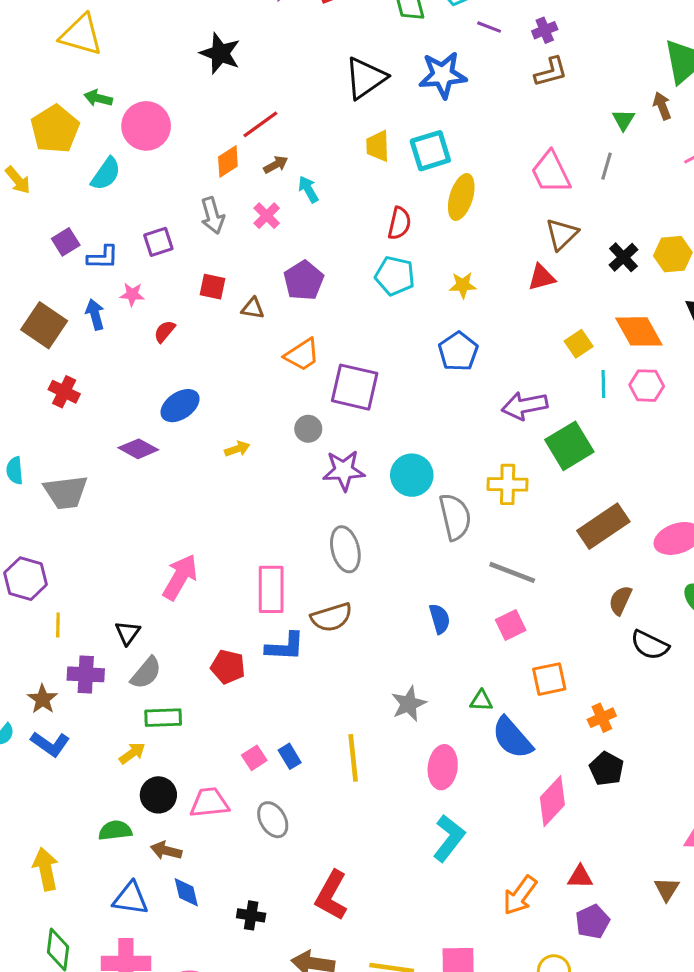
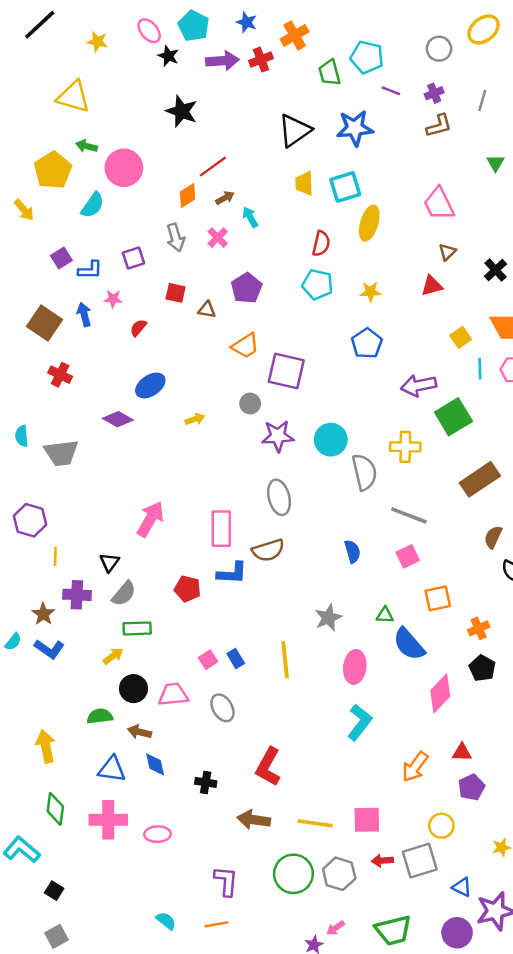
gray line: (606, 166) -> (482, 100), moved
brown triangle: (562, 234) -> (447, 252), size x0.7

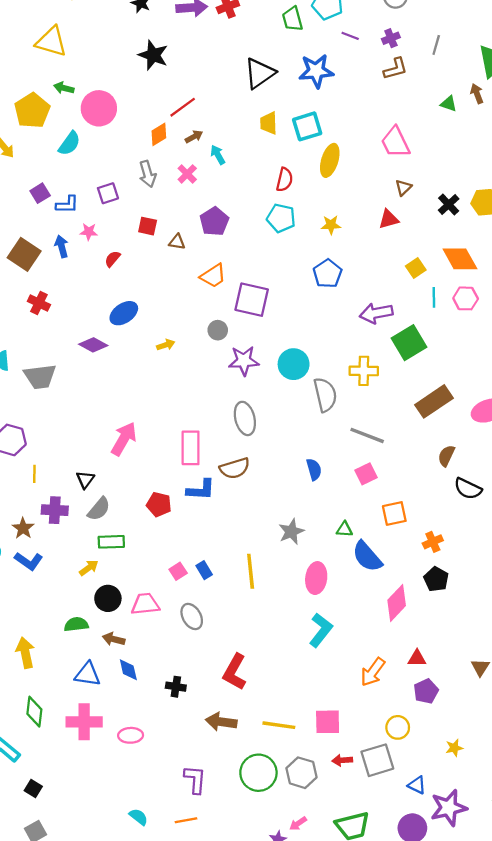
green triangle: (496, 163) -> (449, 104), turned -42

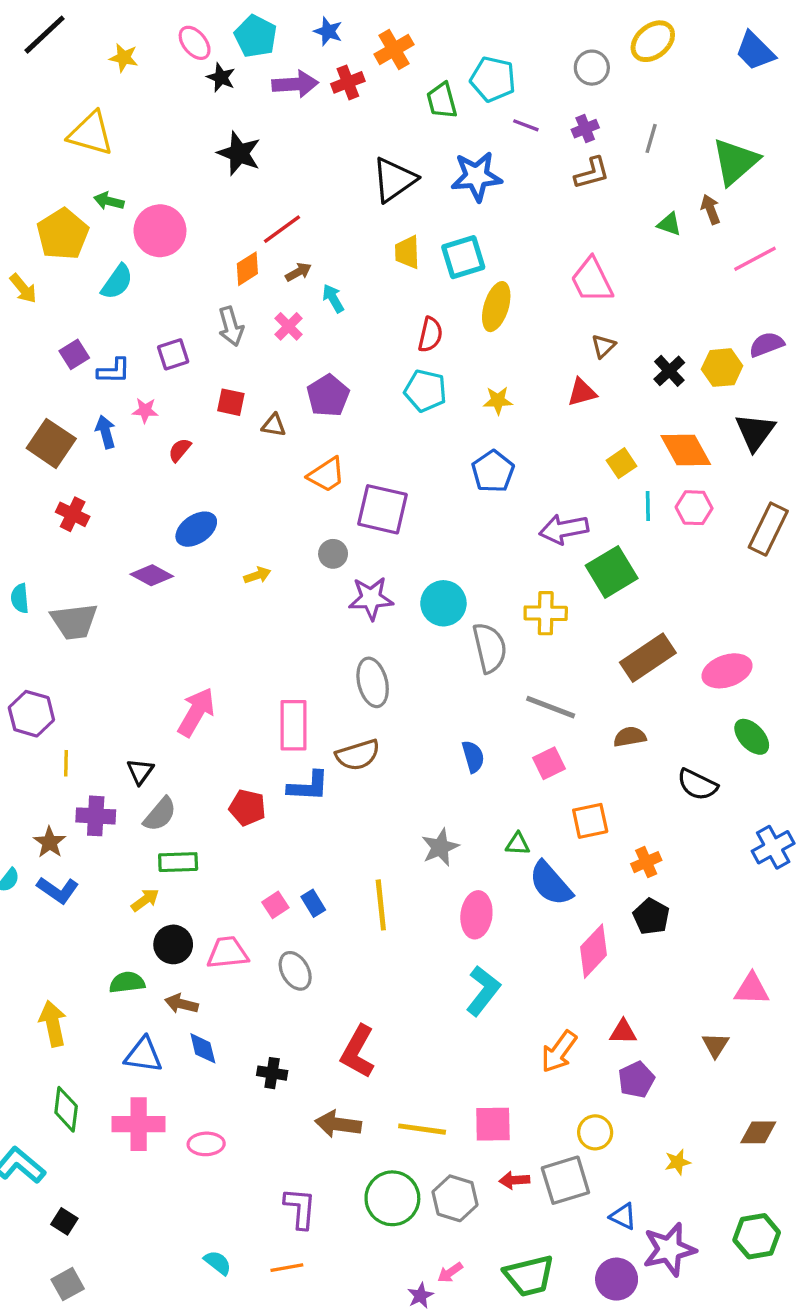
brown semicircle: (446, 456) -> (630, 737), moved, turned 55

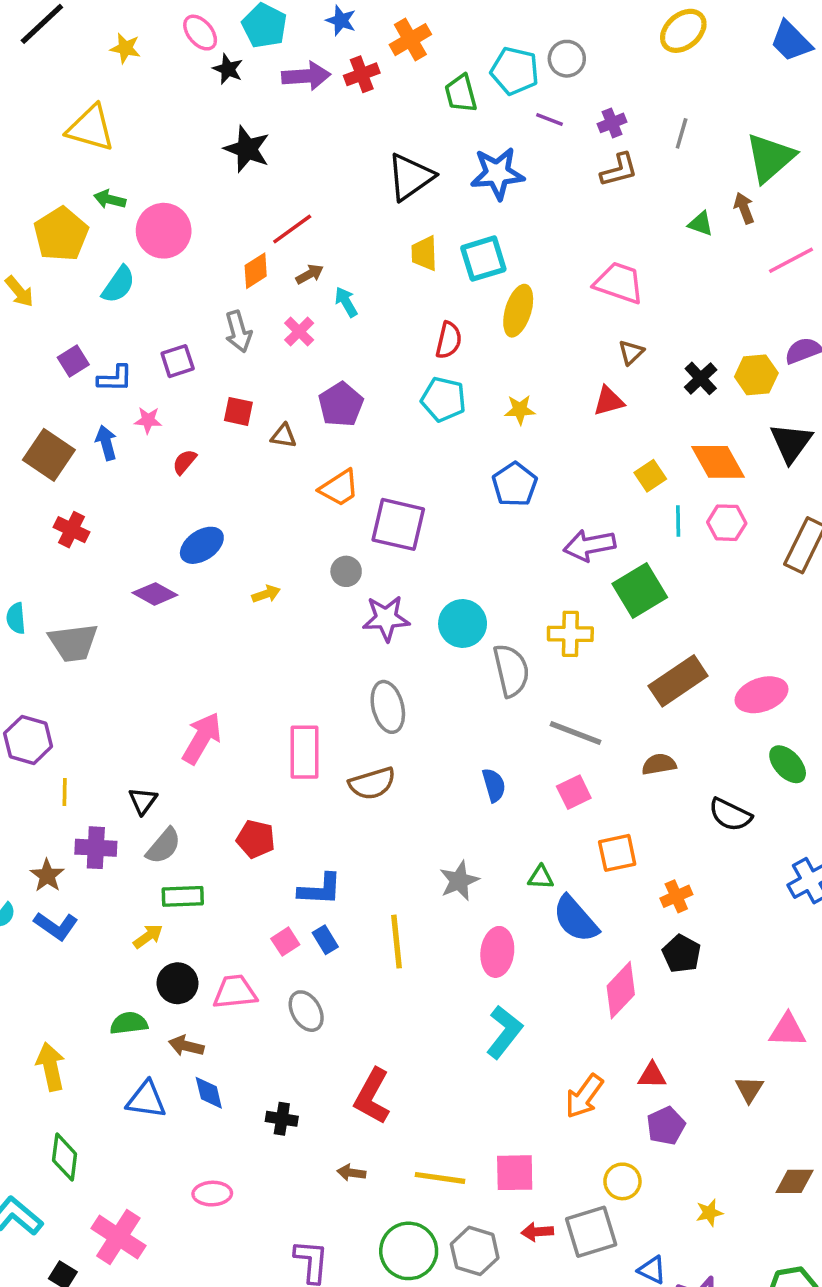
gray circle: (592, 68) -> (567, 59), moved
pink trapezoid: (592, 280) -> (619, 283), turned 135
blue L-shape: (308, 786) -> (320, 889), moved
pink cross: (139, 1124) -> (118, 1237), moved, turned 33
brown arrow: (338, 1124) -> (351, 1173), size x0.6

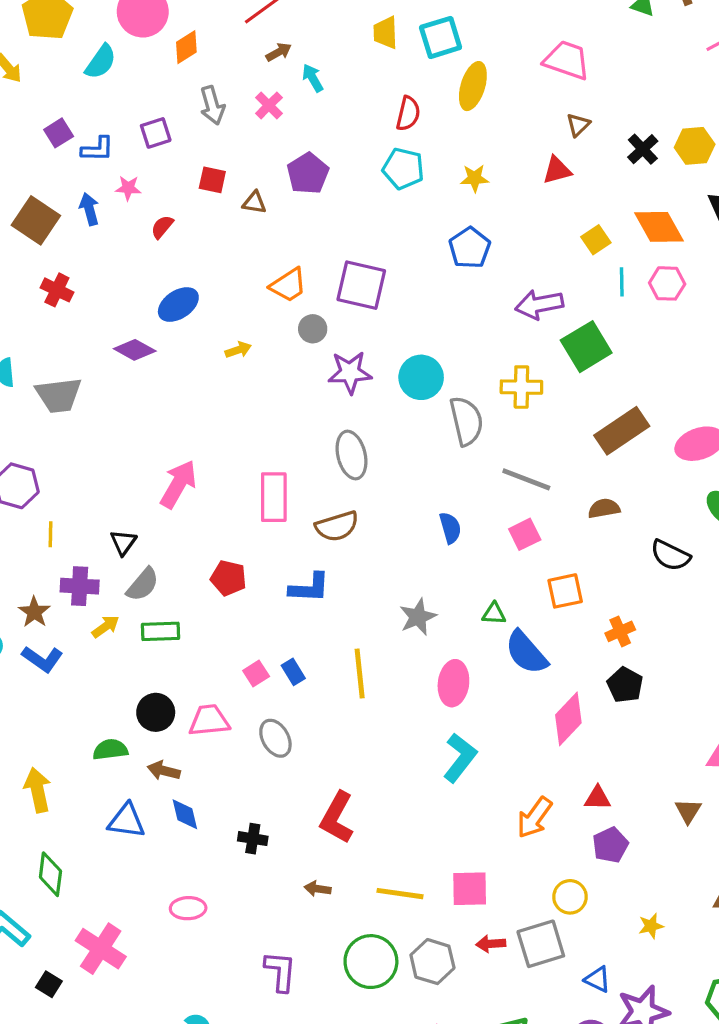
orange diamond: (256, 271) -> (186, 47), moved
orange trapezoid: (339, 488) -> (288, 285), moved
blue L-shape: (320, 889) -> (309, 588), moved
yellow arrow: (148, 936) -> (106, 627), moved

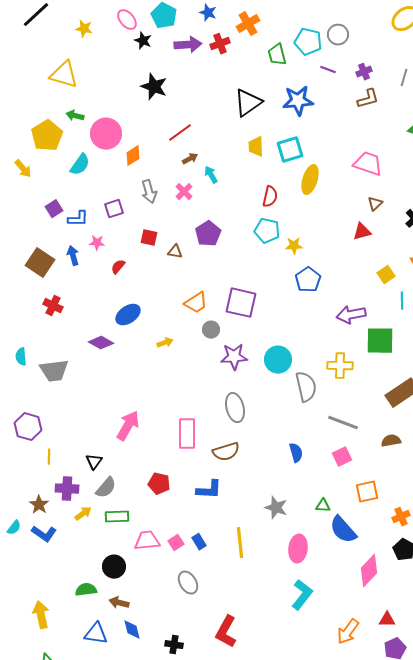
yellow star: (475, 178) -> (294, 246), moved
green square: (586, 347) -> (380, 341), turned 32
gray star: (418, 617) -> (276, 508), turned -30
pink trapezoid: (209, 720) -> (147, 541), moved

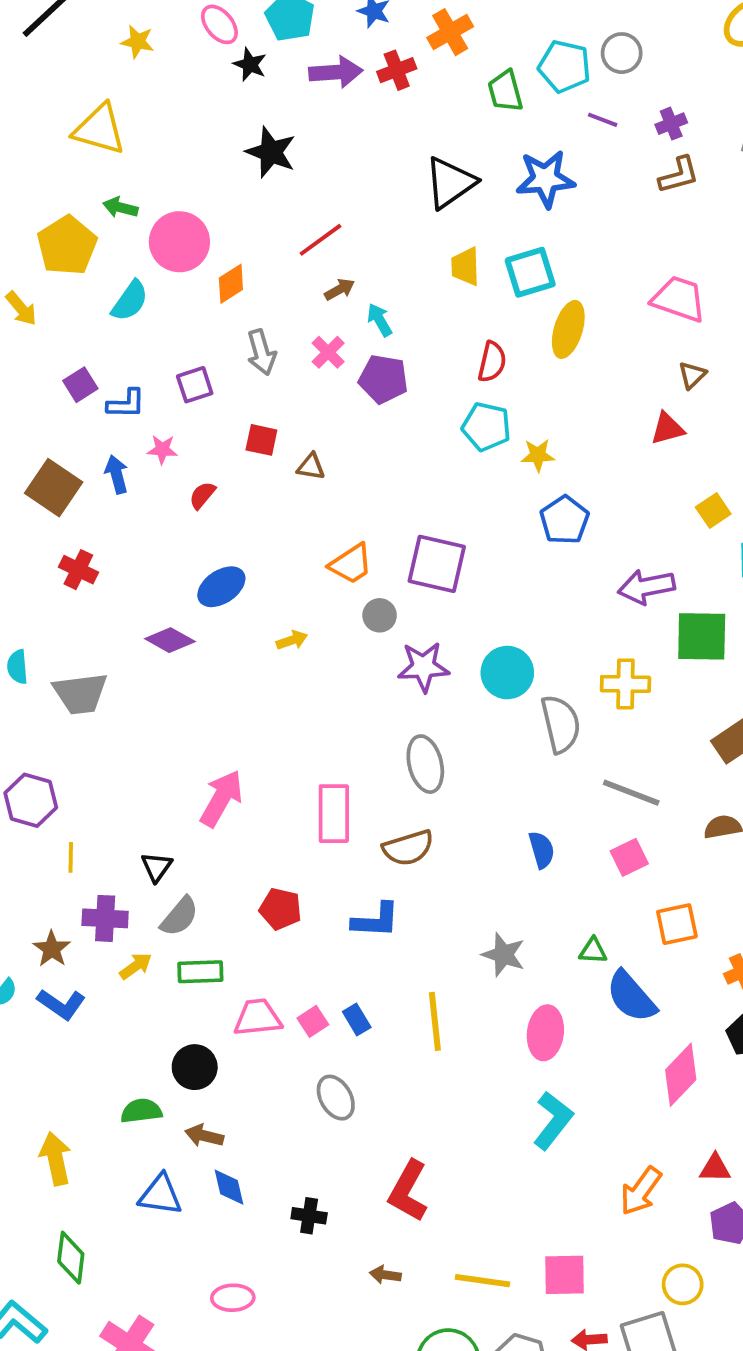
purple pentagon: (208, 234) -> (383, 379), moved, turned -30

